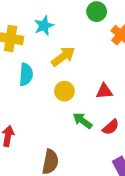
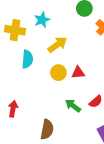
red triangle: (104, 91) -> (78, 73), moved
green arrow: (82, 121) -> (73, 106), moved

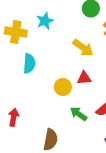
yellow arrow: (57, 45) -> (83, 48), moved, turned 72
yellow circle: (58, 73) -> (63, 87), moved

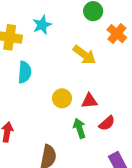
red triangle: (84, 78) -> (89, 101), moved
green arrow: (79, 114) -> (79, 128), turned 36

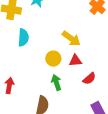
yellow arrow: (84, 55) -> (71, 39), moved
green arrow: (79, 128) -> (56, 83), moved

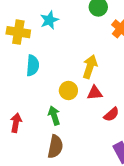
yellow arrow: (71, 39) -> (90, 67), turned -108
green arrow: (56, 83) -> (54, 116), moved

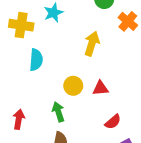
yellow arrow: (90, 67) -> (92, 44), moved
red semicircle: (111, 114) -> (113, 122), moved

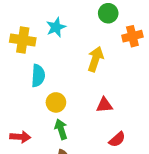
orange cross: (128, 21) -> (132, 36), turned 36
yellow circle: (73, 86) -> (56, 102), moved
red arrow: (19, 119) -> (20, 137), turned 84

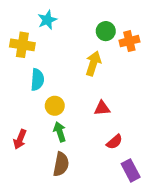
green circle: (108, 13) -> (106, 31), moved
cyan star: (56, 27) -> (47, 20), moved
red arrow: (20, 137) -> (20, 139), turned 108

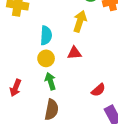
cyan semicircle: (37, 80) -> (46, 36), moved
red triangle: (102, 108) -> (74, 53), moved

